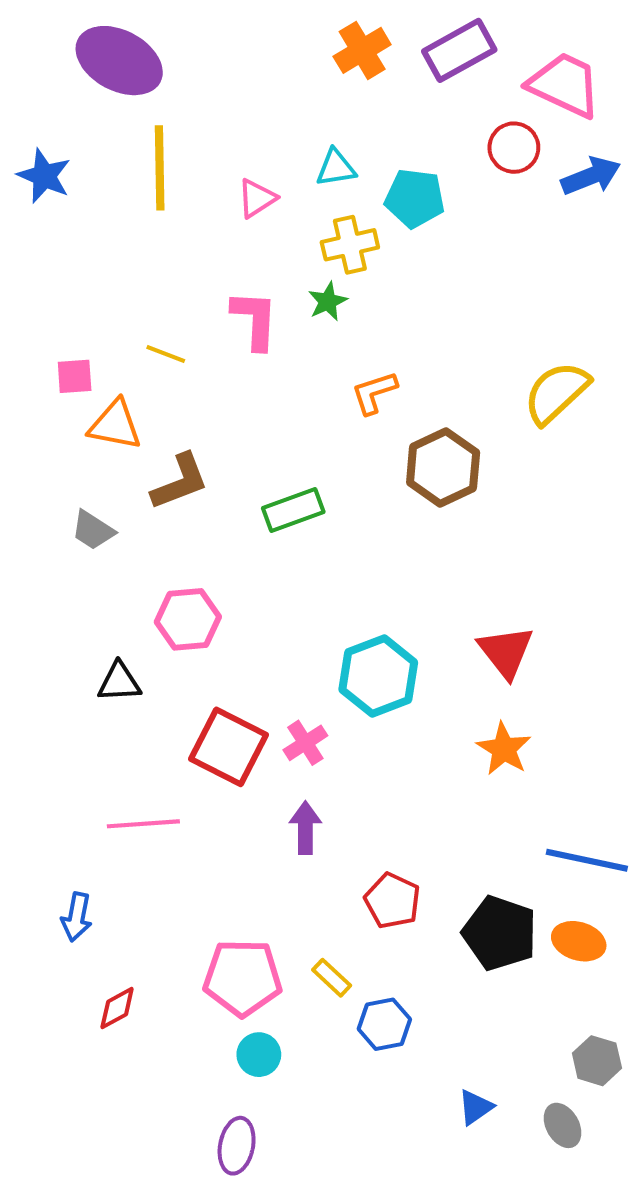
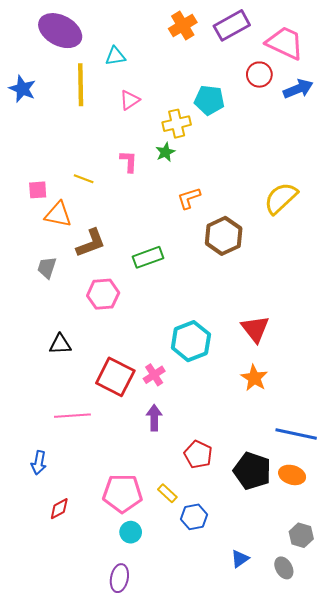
cyan triangle: (336, 168) -> (115, 56), moved
pink L-shape: (255, 320) -> (129, 161), size x0.7
gray trapezoid: (93, 530) -> (47, 268), turned 75
pink hexagon: (188, 619) -> (103, 294), moved

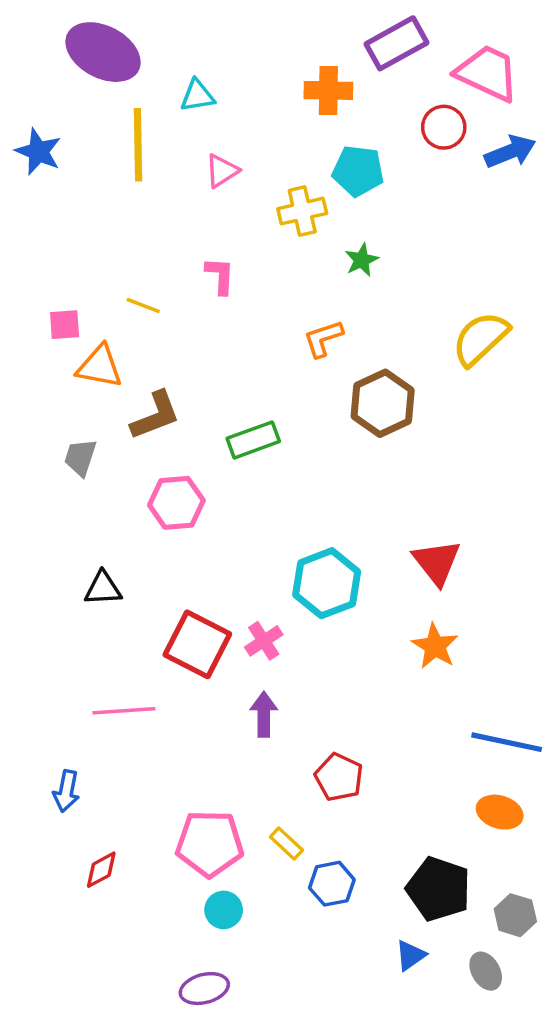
orange cross: (183, 25) -> (328, 90), moved, turned 32
green star: (165, 152) -> (362, 260), moved
black pentagon: (252, 471) -> (438, 889), moved
purple ellipse: (119, 578) -> (204, 989), turned 64

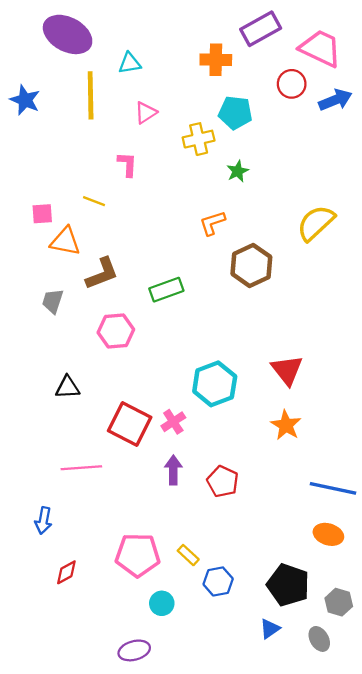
pink L-shape: (220, 276) -> (127, 164), moved
red pentagon: (339, 777) -> (223, 482), moved
cyan circle: (224, 910) -> (162, 603), moved

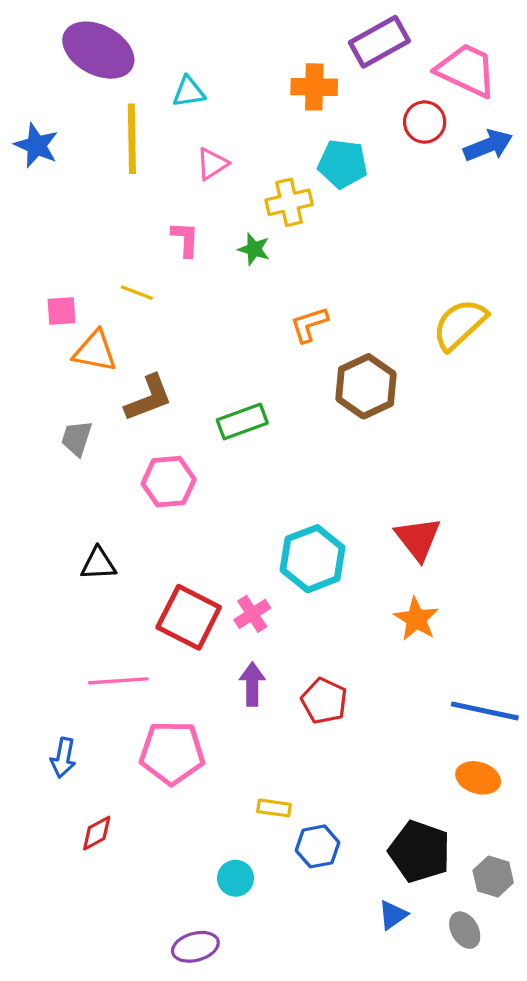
green star: (238, 171) -> (254, 249), moved, turned -30
pink pentagon: (138, 555) -> (172, 753), moved
yellow rectangle: (188, 555) -> (274, 808), turned -35

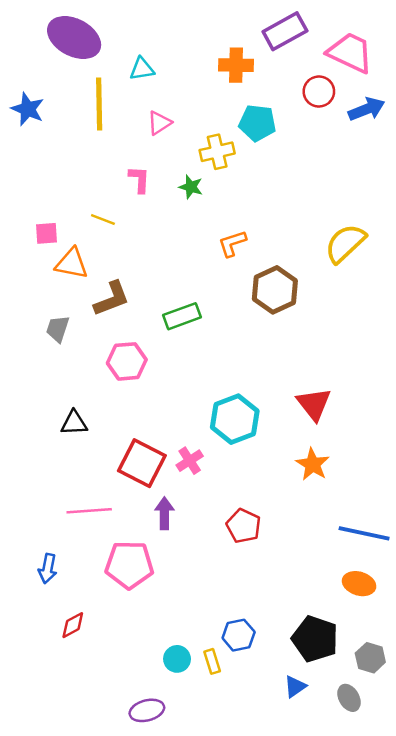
purple arrow: (252, 684) -> (164, 513), moved
yellow rectangle: (274, 808) -> (212, 661), moved, turned 65

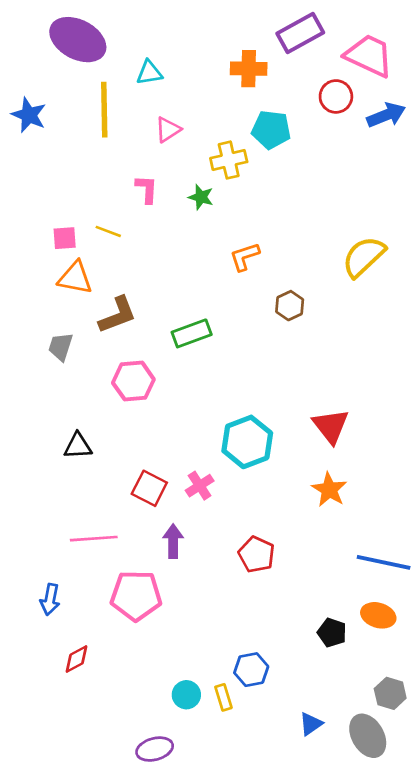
pink square: (46, 233) -> (65, 238), moved
brown hexagon: (275, 290) -> (290, 306), size x0.6
red square: (142, 463) -> (149, 488), size x0.7
black pentagon: (315, 639) -> (332, 633), moved, size x0.6
gray ellipse: (349, 698) -> (368, 736), size x1.5

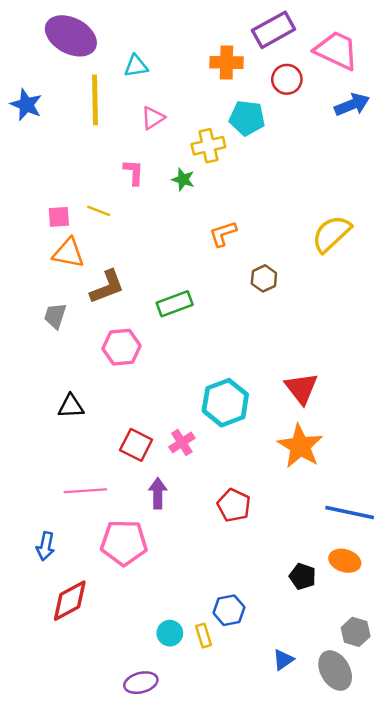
red circle: (336, 96) -> (287, 79), moved
orange star: (329, 490) -> (300, 446), size x1.4
red diamond: (77, 659) -> (70, 601), size x1.6

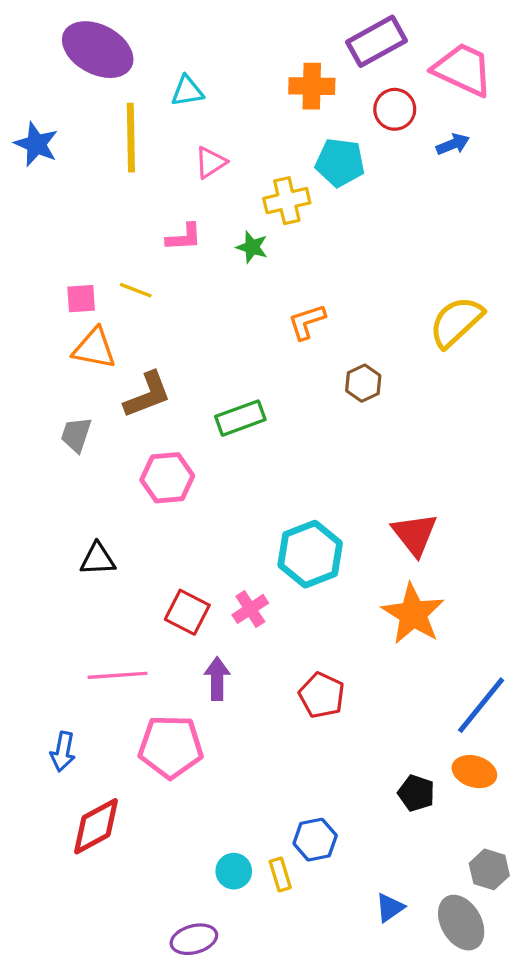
blue arrow: (352, 105) -> (453, 144), moved, size x0.7
pink L-shape: (134, 172) -> (184, 237), turned 84
blue line: (350, 512) -> (481, 705), turned -63

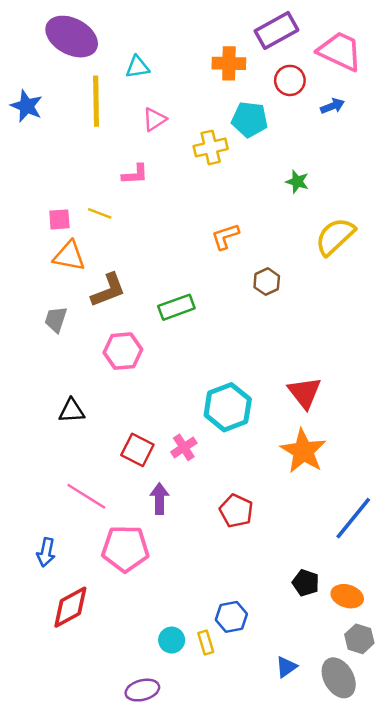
green star: (252, 247) -> (297, 182), moved
pink line: (118, 675) -> (86, 496), turned 36
orange ellipse: (474, 772) -> (347, 596), moved

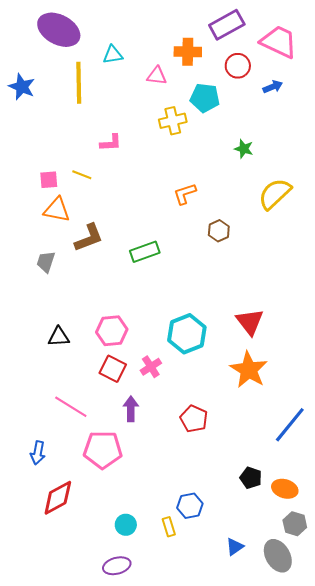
pink triangle: (155, 119) -> (157, 76), moved, turned 40
pink hexagon: (123, 351) -> (112, 331), moved
cyan circle: (172, 640) -> (126, 525), moved

